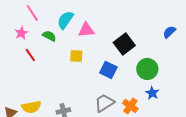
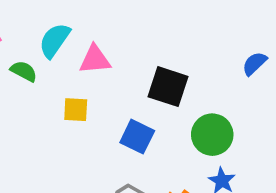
black square: (124, 44) -> (168, 87), turned -35

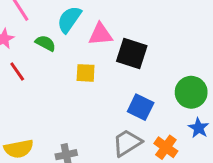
black square: (168, 87) -> (132, 54), moved
blue square: (137, 137) -> (141, 107), moved

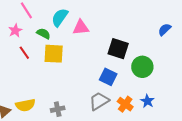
black square: (132, 54) -> (118, 49), moved
yellow square: (86, 73) -> (54, 54), moved, size x1.5
blue star: (199, 128) -> (147, 101), moved

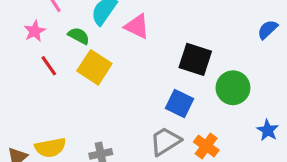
pink triangle: (81, 27) -> (137, 26), turned 30
yellow square: (54, 54) -> (94, 67), turned 30
blue star: (147, 101) -> (268, 130), moved

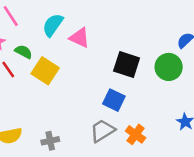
green semicircle: (79, 36) -> (24, 52), moved
green circle: (233, 88) -> (169, 67), moved

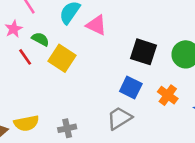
orange cross: (136, 134) -> (168, 95), moved

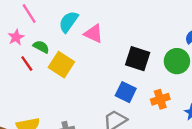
orange cross: (168, 95) -> (160, 99), turned 36

